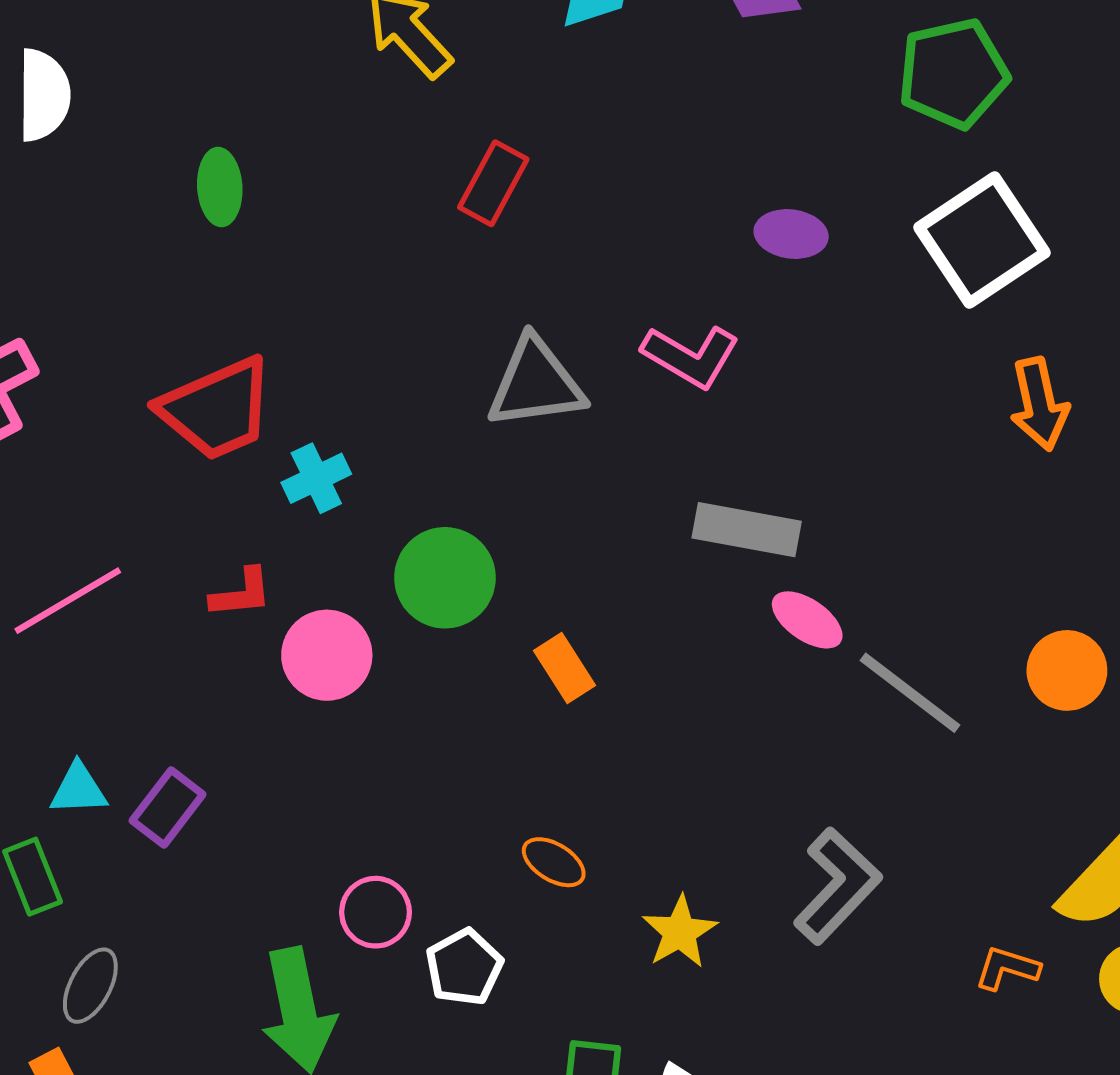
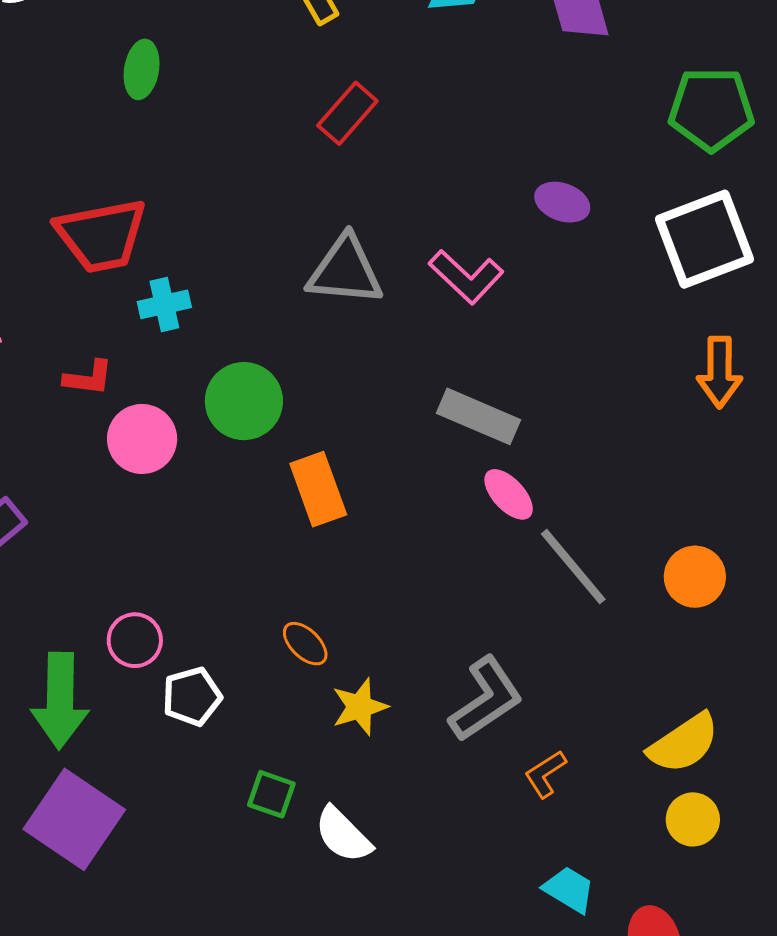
orange rectangle: (565, 668) -> (318, 489), size x1.4
orange ellipse: (554, 862) -> (305, 644), moved
orange L-shape: (1007, 968) -> (545, 774), moved, turned -63

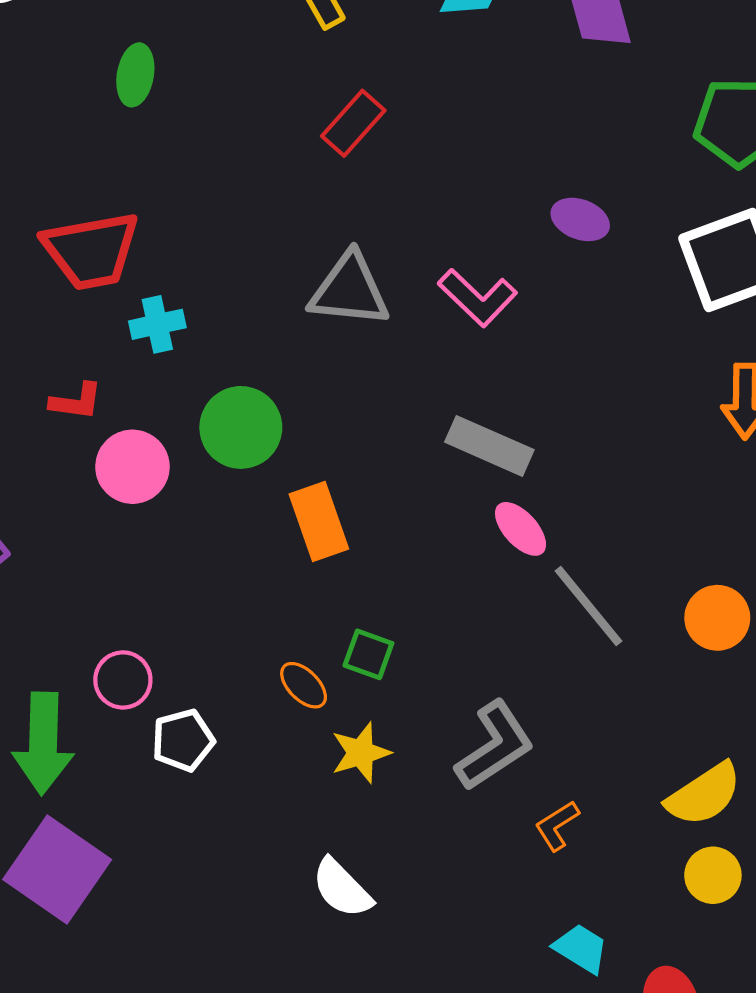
green square: (271, 794) -> (368, 654), moved

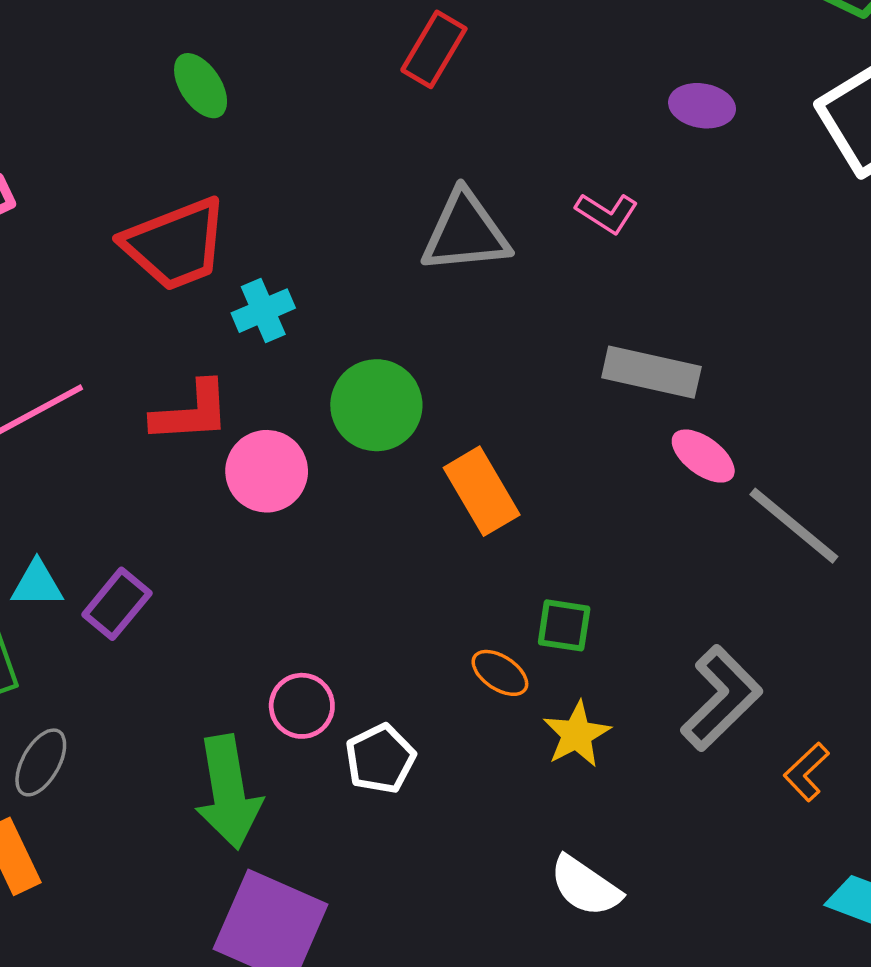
green ellipse: (135, 75) -> (201, 86), moved, turned -32
pink L-shape: (478, 298) -> (607, 213), size x0.7
red L-shape: (76, 401) -> (191, 412), size x1.4

